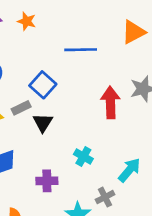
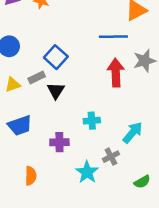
blue line: (81, 50) -> (113, 37), moved
cyan cross: (83, 157) -> (92, 121), turned -35

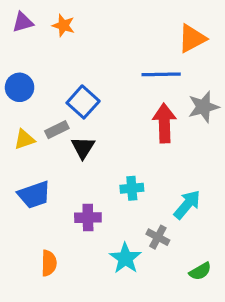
gray cross: (111, 157) -> (158, 237), turned -35

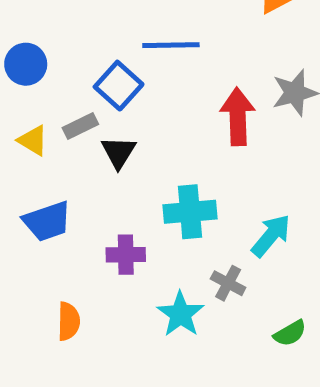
blue line: (161, 74) -> (171, 45), moved
yellow triangle: (24, 139) -> (33, 140), turned 50
cyan cross: (132, 188) -> (190, 212), size x1.5

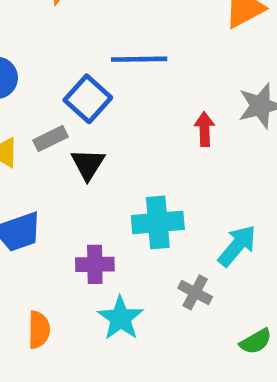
red arrow: (238, 117) -> (204, 129), size x0.6
cyan star: (180, 314) -> (120, 318), moved

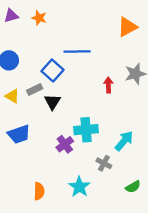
purple cross: (95, 264) -> (65, 144), moved, turned -36
cyan star: (120, 318) -> (79, 187), moved
orange semicircle: (39, 330) -> (39, 191), moved

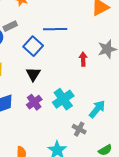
gray rectangle: (35, 89) -> (10, 26), moved
cyan cross: (86, 130) -> (63, 99), turned -30
purple cross: (65, 144) -> (34, 102), moved

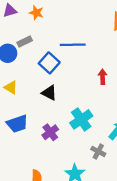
black triangle: (33, 74) -> (49, 93), turned -35
purple cross: (34, 102) -> (50, 132), moved

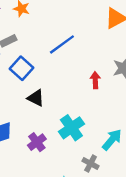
blue line: (73, 45) -> (62, 44), turned -35
blue square: (49, 63) -> (21, 68), moved

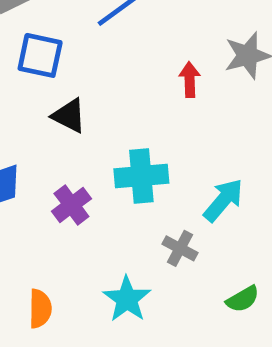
blue square: (21, 68) -> (40, 55), turned -30
cyan cross: (71, 128) -> (141, 176), turned 30

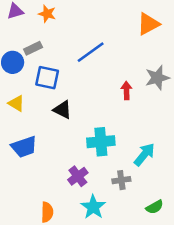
purple cross: (71, 205) -> (78, 176), moved
gray cross: (180, 248) -> (121, 180), turned -36

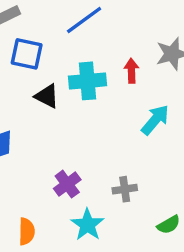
cyan cross: (101, 142) -> (87, 81), moved
cyan arrow: (144, 155) -> (155, 120), moved

